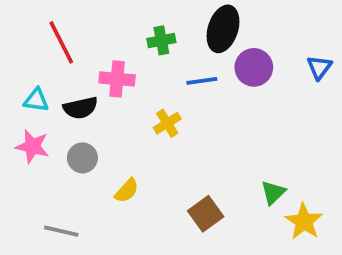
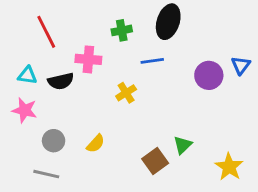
purple circle: (254, 67) -> (209, 75), moved
blue triangle: (319, 67) -> (241, 65), moved
gray circle: (82, 158) -> (54, 141), moved
green triangle: (273, 193) -> (183, 145), moved

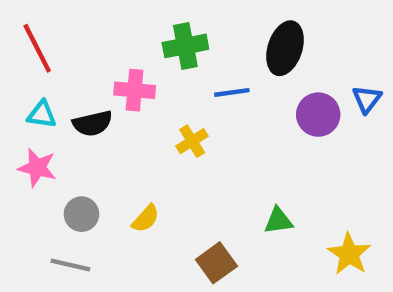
black ellipse: (168, 22) -> (285, 48), moved
green cross: (122, 30) -> (185, 46), size x1.4
red line: (46, 32) -> (37, 48), moved
green triangle: (183, 145) -> (278, 221), turned 36
brown square: (155, 161) -> (216, 263), moved

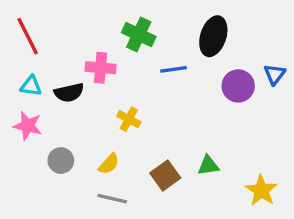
green cross: (185, 46) -> (139, 35), turned 36
yellow cross: (192, 141) -> (129, 119), moved, turned -30
brown square: (216, 263) -> (165, 175), moved
gray line: (70, 265) -> (112, 199), moved

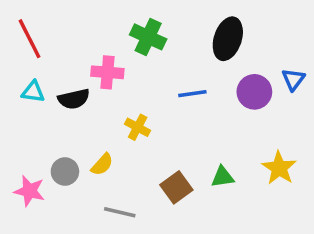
blue line: (174, 69) -> (192, 94), moved
pink star: (28, 126) -> (30, 191), moved
yellow semicircle: (109, 164) -> (102, 164), moved
yellow star: (261, 190) -> (279, 168), moved

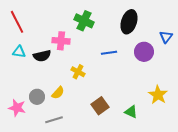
blue triangle: (293, 79) -> (166, 37), moved
green triangle: (223, 177) -> (131, 112), moved, turned 32
gray line: (120, 212) -> (54, 120), moved, turned -30

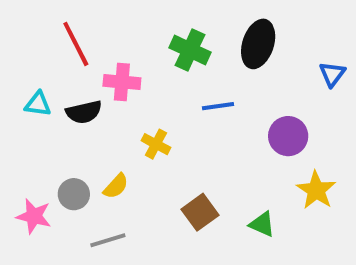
green cross: (84, 21) -> (190, 50), moved
red line: (17, 22) -> (76, 44), moved
purple circle: (144, 52) -> (288, 136), moved

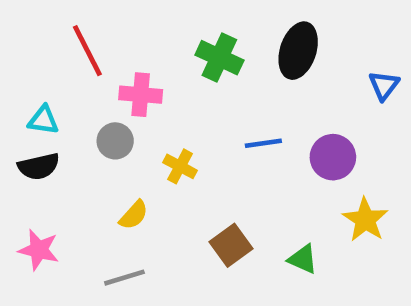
blue line: (218, 106) -> (263, 143), moved
black semicircle: (84, 112) -> (39, 166), moved
gray circle: (74, 194) -> (115, 141), moved

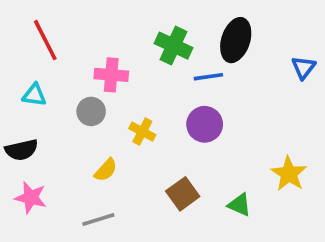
red line: (87, 51) -> (45, 40), moved
blue line: (263, 143) -> (208, 77), moved
purple circle: (333, 157) -> (205, 124), moved
black semicircle: (39, 166) -> (22, 150), moved

